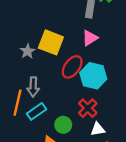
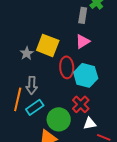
red ellipse: (72, 67) -> (67, 67), turned -40
green circle: (63, 125) -> (59, 119), size x1.5

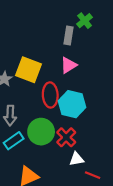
green circle: (59, 119) -> (41, 132), moved

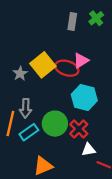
gray rectangle: (69, 35) -> (72, 21), moved
yellow square: (28, 70) -> (43, 65), turned 30
red ellipse: (50, 95) -> (67, 68), moved, turned -70

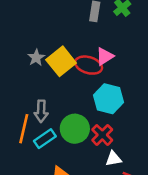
gray star: (20, 74) -> (36, 58), moved

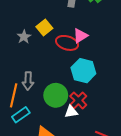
yellow square: (61, 61) -> (44, 28), moved, size x0.7
cyan rectangle: (45, 139) -> (21, 115), moved
white triangle: (113, 159) -> (71, 112), moved

